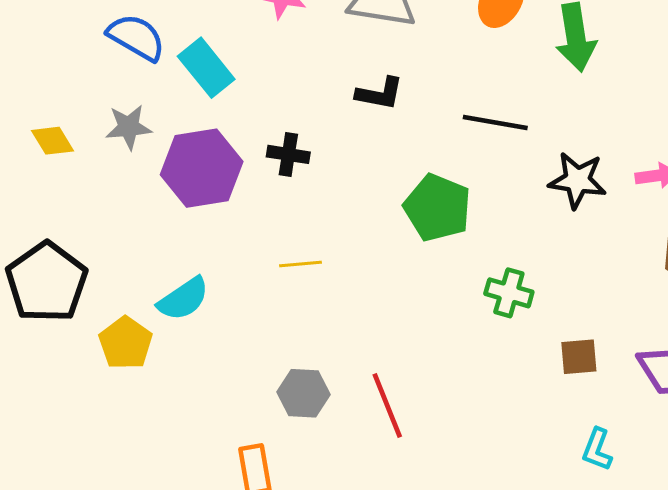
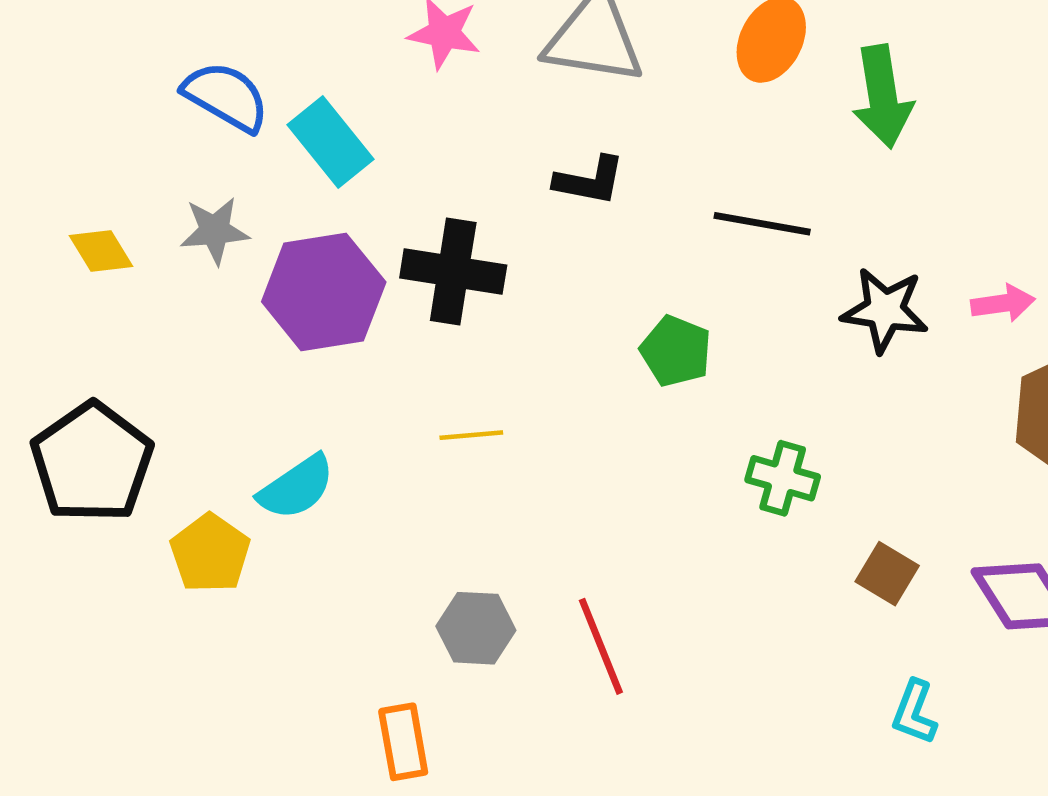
black cross: (288, 154) -> (453, 272), size x1.6
green pentagon: (437, 208) -> (676, 351), size x0.7
brown square: (579, 357) -> (887, 574), turned 36

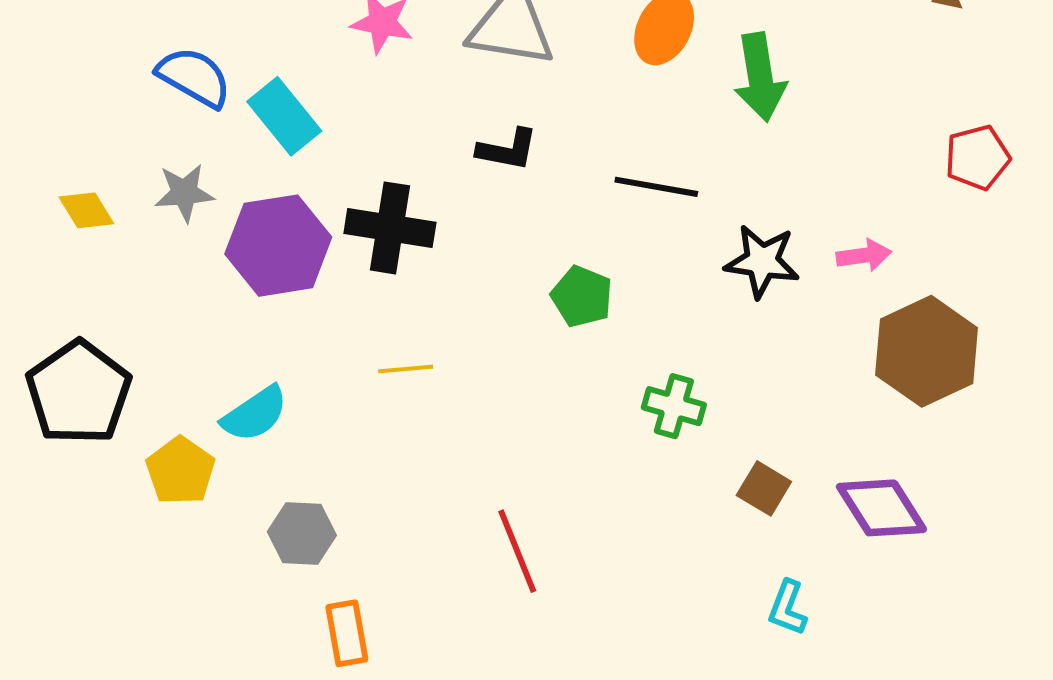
gray hexagon: (476, 628) -> (302, 533), moved

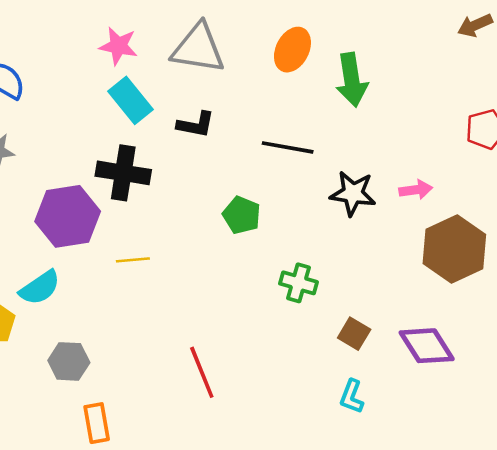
cyan rectangle: (284, 116) -> (130, 100), moved
purple hexagon: (278, 246) -> (68, 216), moved
cyan L-shape: (787, 608) -> (352, 396), moved

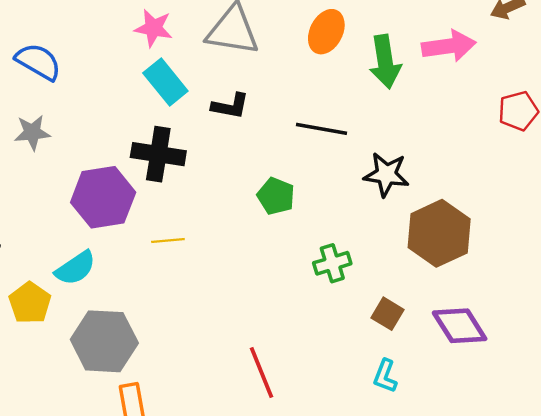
pink arrow: (416, 190) -> (449, 46), moved, size x1.6
brown hexagon: (454, 249) -> (439, 233), moved
green cross: (299, 283) -> (332, 263), turned -33
gray hexagon: (69, 361) -> (104, 341), size x1.6
red line: (202, 372) -> (262, 373), moved

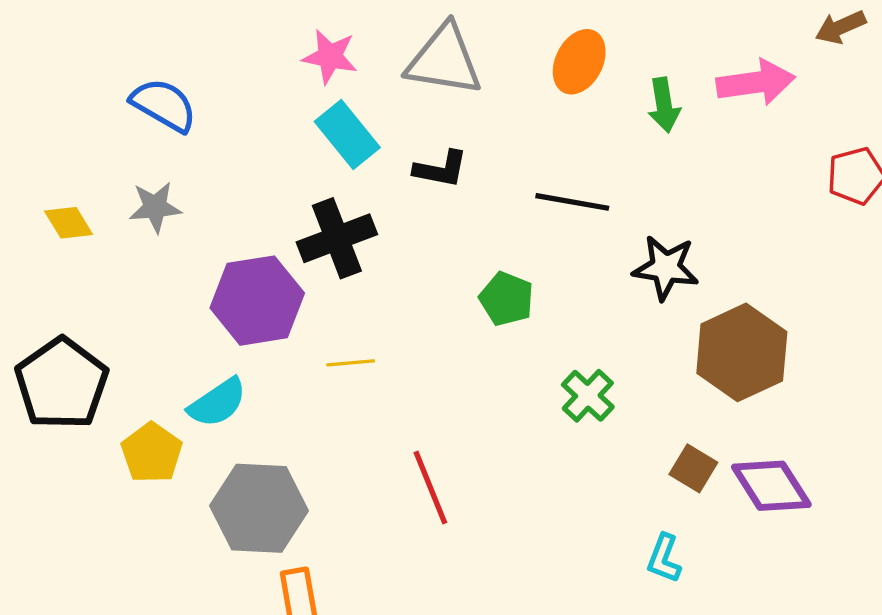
green arrow: (385, 62) -> (664, 105), size x0.7
black cross: (158, 154) -> (337, 238), turned -30
green cross: (332, 263) -> (588, 396), turned -30
brown square: (388, 314) -> (693, 468), moved
red line: (262, 373) -> (430, 487), moved

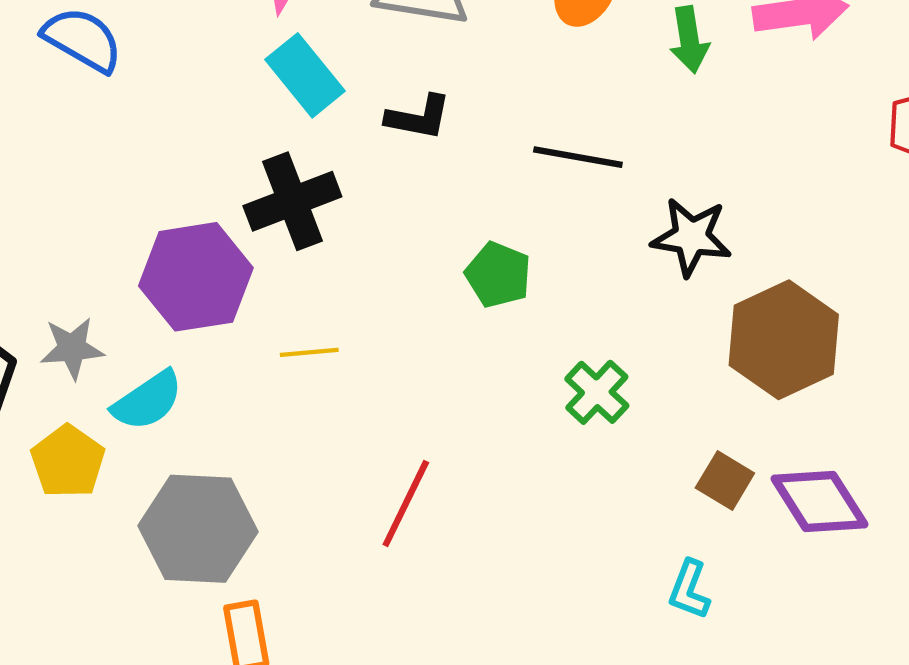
gray star: (155, 207) -> (72, 348), moved
red line: (430, 487) -> (406, 504), turned 48

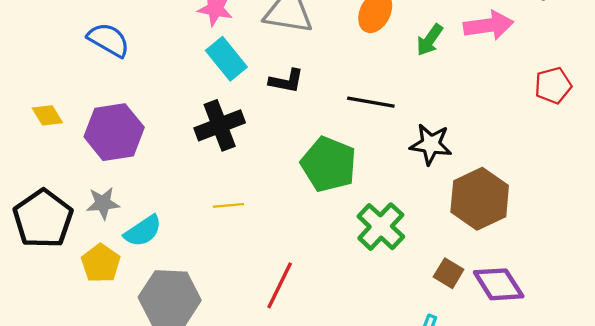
green arrow: (689, 40) -> (430, 40), turned 44
green pentagon: (498, 275) -> (329, 164), size x1.6
purple hexagon: (196, 277) -> (114, 132), moved
green cross: (597, 392) -> (381, 227), size x1.4

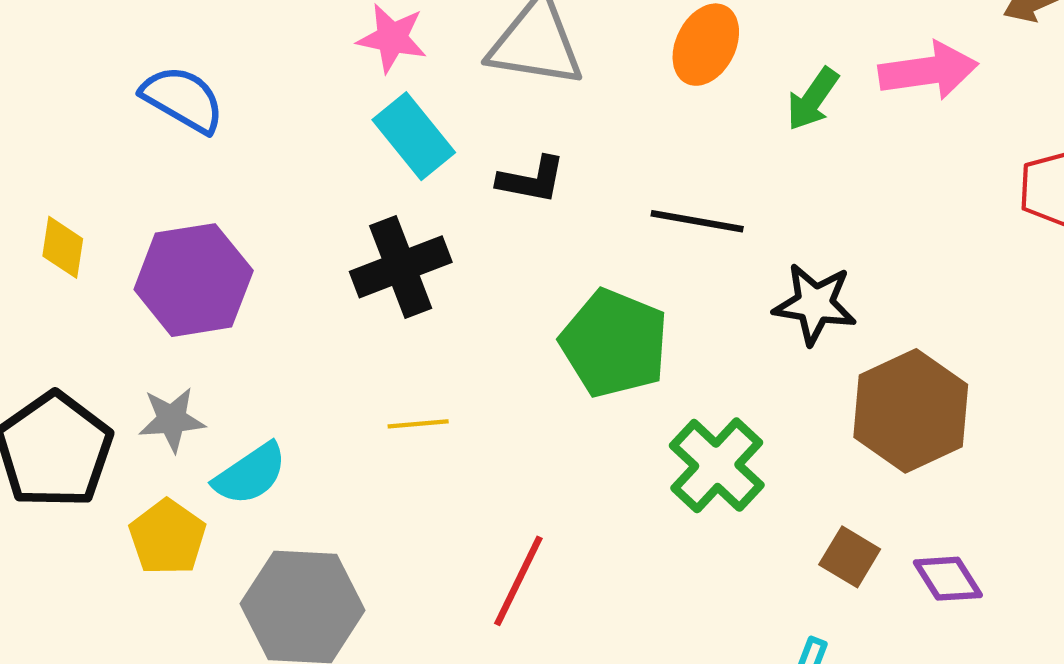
yellow diamond: (47, 115) -> (63, 247), turned 40
purple diamond: (499, 284) -> (948, 579), size x0.7

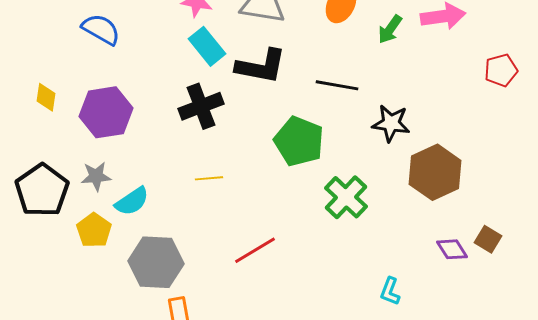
black L-shape: (531, 180) -> (261, 66), size x1.6
brown square: (850, 557) -> (488, 239), moved
red line: (518, 581) -> (255, 250), turned 33

